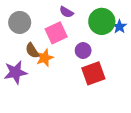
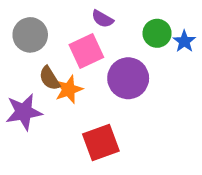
green circle: (102, 21) -> (157, 33), size x0.7
purple circle: (83, 51) -> (128, 78), size x1.6
red square: (93, 73) -> (101, 142), moved

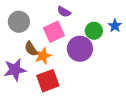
green circle: (157, 33) -> (94, 31), moved
red square: (101, 142) -> (48, 81), moved

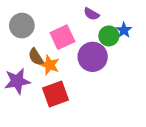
purple semicircle: (64, 12) -> (91, 14), moved
blue star: (115, 26) -> (124, 30), moved
orange star: (43, 56) -> (50, 65), turned -30

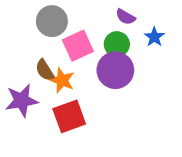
purple semicircle: (91, 14) -> (125, 17), moved
gray circle: (22, 26) -> (52, 21), moved
green circle: (109, 36) -> (117, 44), moved

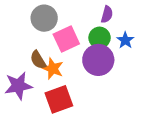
purple semicircle: (125, 17) -> (107, 14), turned -105
blue star: (154, 37) -> (125, 40), moved

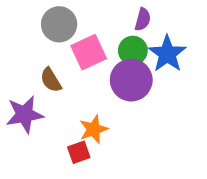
blue star: (125, 40) -> (167, 54), size x1.6
orange star: (53, 69) -> (93, 129), moved, turned 30
red square: (59, 99) -> (79, 152), moved, size x0.6

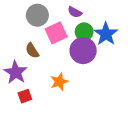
purple semicircle: (143, 19) -> (75, 12), moved, turned 104
purple star: (25, 114) -> (16, 72), turned -30
red square: (79, 152) -> (25, 96), moved

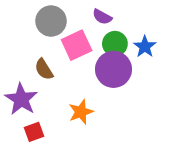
blue star: (106, 34) -> (145, 47), size x0.7

